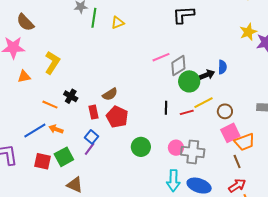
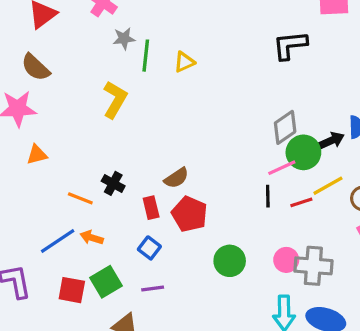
pink line: (161, 57) -> (282, 168), moved
yellow L-shape: (52, 63) -> (115, 100), moved
purple line: (90, 149) -> (153, 288), moved, turned 48

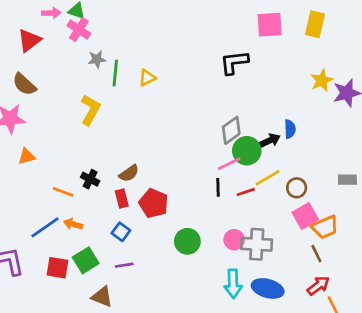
brown semicircle: (176, 178) -> (129, 173), moved

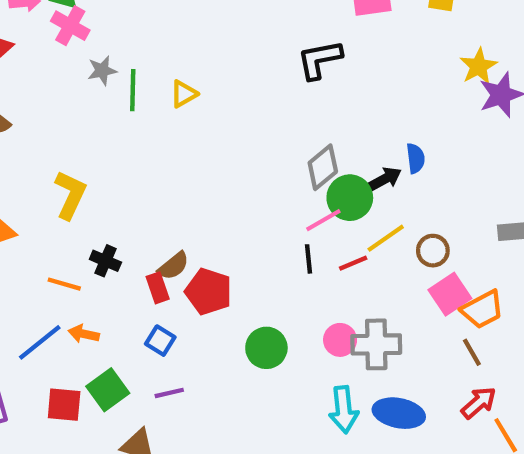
yellow star: (322, 80) -> (479, 66), moved
yellow L-shape: (90, 110) -> (70, 195), moved
brown semicircle: (129, 173) -> (173, 266), moved

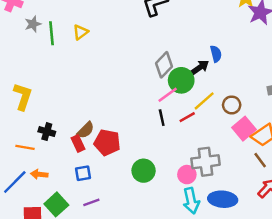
pink circle: (340, 340) -> (187, 175), moved
blue square: (160, 341) -> (83, 173), turned -35

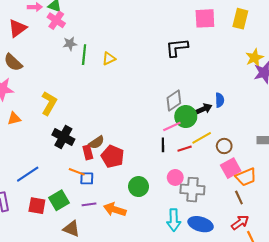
black cross: (47, 132) -> (63, 137), size x1.5
orange line: (25, 147) -> (77, 172), moved
orange arrow: (39, 174) -> (115, 210), moved, size x1.5
pink circle: (187, 175) -> (175, 177), moved

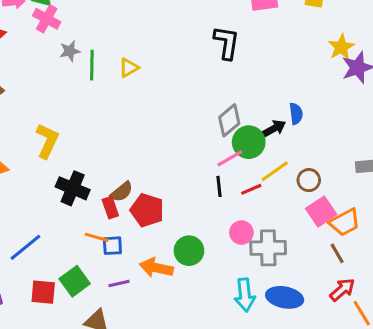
black L-shape: (177, 48) -> (227, 43), turned 110
orange arrow: (115, 210) -> (156, 268), moved

